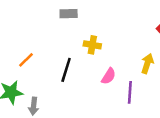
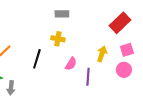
gray rectangle: (69, 14) -> (62, 14), moved

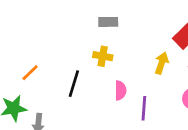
yellow arrow: (102, 54) -> (162, 63), moved
pink semicircle: (71, 64) -> (121, 90), turned -32

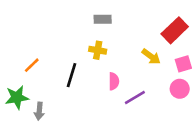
yellow arrow: (162, 63) -> (151, 56), turned 108
purple line: (144, 108) -> (135, 97), turned 55

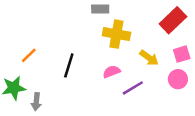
yellow cross: (98, 50) -> (116, 34), moved, size x1.5
yellow arrow: (151, 56) -> (149, 58), moved
pink semicircle: (114, 81) -> (111, 72), turned -112

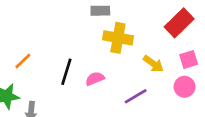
pink semicircle: (111, 72) -> (95, 79), moved

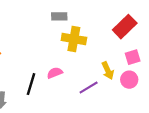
yellow arrow: (153, 64) -> (108, 71), moved, turned 30
black line: (66, 72) -> (31, 84), moved

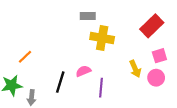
purple line: (89, 88) -> (101, 88), moved, turned -54

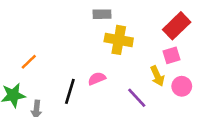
pink square: (159, 56) -> (171, 55), moved
purple line: (101, 88) -> (137, 98), moved, turned -48

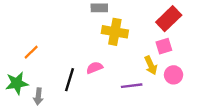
purple line: (137, 98) -> (132, 86), turned -54

